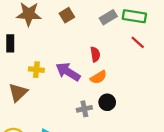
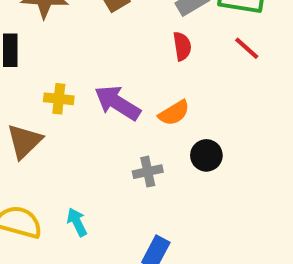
red semicircle: (95, 54) -> (182, 46), moved
black circle: (107, 102) -> (206, 155), moved

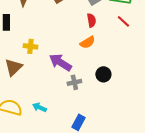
purple arrow: (117, 103) -> (60, 62), moved
orange semicircle: (174, 113) -> (87, 42), moved
cyan arrow: (77, 222) -> (39, 107), turned -40

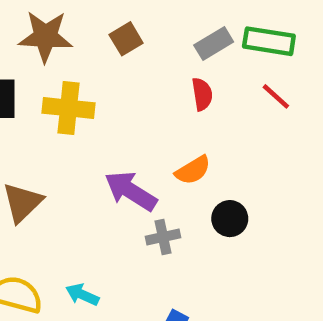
orange semicircle: (87, 42) -> (193, 170), moved
yellow cross: (30, 46) -> (68, 108), moved, size x1.5

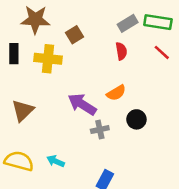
brown square: (126, 39) -> (75, 35), moved

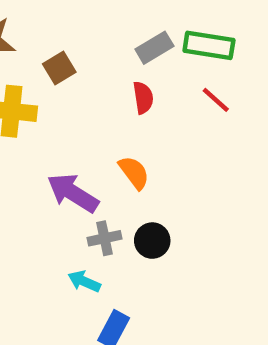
orange semicircle: (116, 93) -> (134, 172), turned -96
black circle: (136, 119) -> (152, 241), moved
cyan arrow: (56, 161) -> (84, 281), moved

